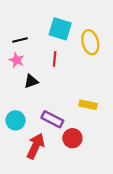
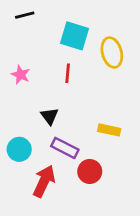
black line: (20, 40) -> (25, 15), moved
black triangle: (31, 81) -> (50, 116), moved, turned -48

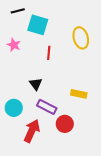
cyan square: (75, 36) -> (38, 25), moved
pink star: (21, 75) -> (14, 45), moved

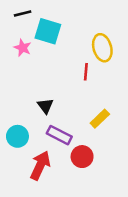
pink star: (14, 45) -> (23, 48), moved
red line: (49, 53) -> (86, 72), moved
yellow rectangle: (79, 94) -> (100, 119), turned -56

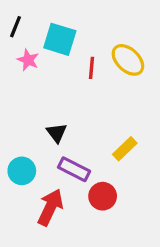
black line: (23, 14) -> (15, 27), moved, turned -54
yellow ellipse: (102, 48) -> (128, 60), turned -32
red line: (86, 72) -> (92, 68), moved

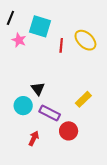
cyan circle: (22, 171) -> (23, 106), moved
red arrow: (50, 207) -> (34, 138), size x0.6

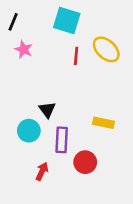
cyan square: (40, 26) -> (67, 21), moved
yellow rectangle: (83, 99) -> (104, 123), turned 56
purple rectangle: (50, 113) -> (62, 140), turned 66

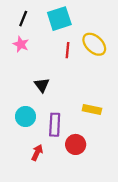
cyan square: (67, 21) -> (59, 19), turned -35
black line: (13, 22) -> (23, 19), moved
black triangle: (47, 110) -> (42, 85), moved

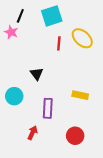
pink star: (21, 44) -> (11, 32), moved
cyan circle: (26, 117) -> (14, 96), moved
red circle: (76, 144) -> (75, 136), moved

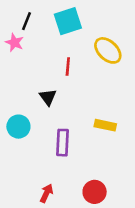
red line: (59, 43) -> (68, 66), moved
red arrow: (32, 133) -> (47, 193), moved
red circle: (75, 136) -> (95, 192), moved

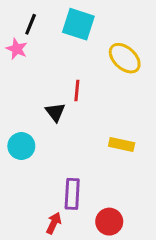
cyan square: (68, 21) -> (78, 24), turned 36
red line: (68, 66) -> (77, 91), moved
purple rectangle: (63, 143) -> (72, 194), moved

